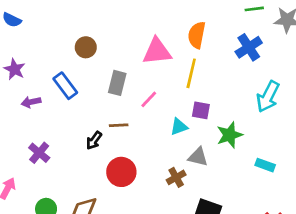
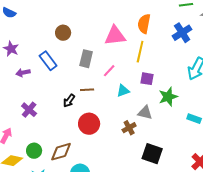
cyan triangle: (179, 127) -> (123, 91), moved

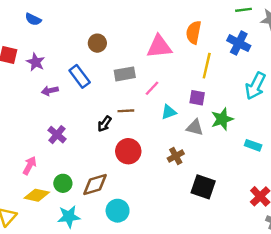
blue cross: (182, 33) -> (239, 43), turned -30
yellow line: (140, 52) -> (207, 66), moved
gray rectangle: (86, 59) -> (125, 74), turned 66
gray triangle: (145, 113) -> (195, 127), moved

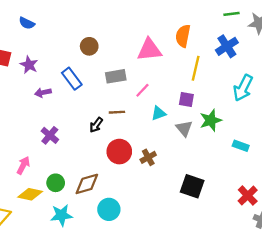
blue cross: (239, 43) -> (227, 46), turned 30
gray triangle: (195, 127) -> (184, 128), turned 36
brown cross: (176, 156) -> (148, 157), moved

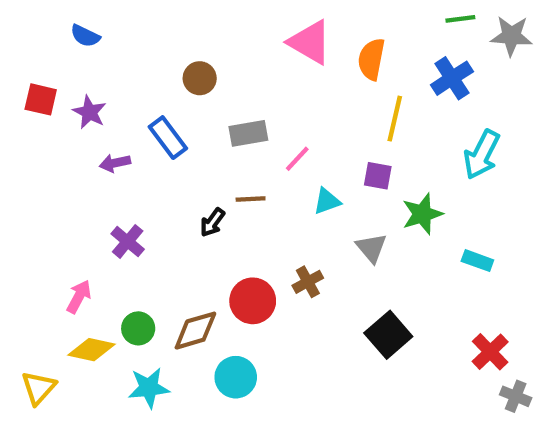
pink triangle: (149, 50) -> (310, 42), moved, turned 36
gray triangle: (184, 128) -> (371, 248), moved
red circle: (119, 152) -> (253, 301), moved
black square: (192, 186) -> (388, 335), turned 30

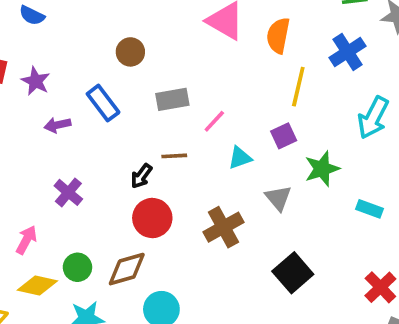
purple square: (378, 176) -> (284, 136), turned -35
brown cross: (308, 282) -> (223, 227), size x1.5
red circle: (253, 301) -> (152, 218), moved

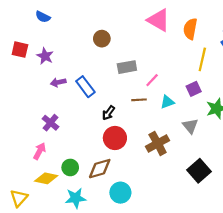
blue rectangle: (103, 103) -> (85, 87), moved
brown line: (174, 156) -> (139, 100), moved
purple cross: (68, 192) -> (51, 123), moved

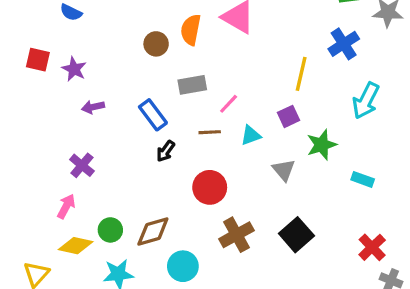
orange semicircle: (190, 29) -> (191, 30), moved
blue rectangle: (85, 87) -> (153, 115), moved
red circle: (115, 138) -> (210, 187), moved
brown cross: (158, 143) -> (236, 235), moved

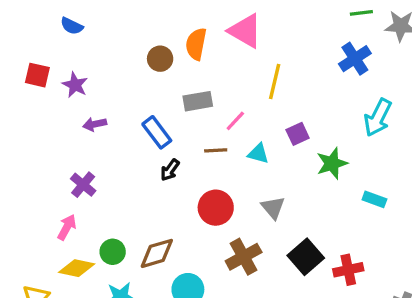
yellow line: (301, 74) -> (275, 82), moved
cyan triangle: (251, 135) -> (258, 154), turned 35
gray triangle: (284, 170) -> (273, 208), moved
red cross: (372, 247) -> (348, 270), moved, turned 32

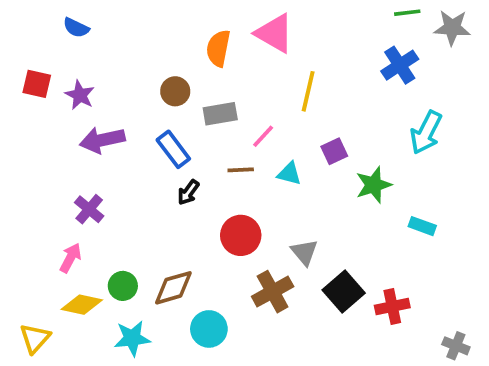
brown circle: (160, 59) -> (175, 91), moved
purple arrow: (95, 124) -> (102, 140), size x1.6
gray triangle: (273, 208) -> (304, 252), moved

